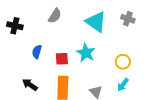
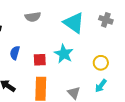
gray semicircle: (55, 16) -> (33, 17), turned 49

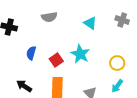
cyan triangle: (74, 23) -> (90, 23), size x0.6
red square: (40, 60) -> (56, 60), turned -32

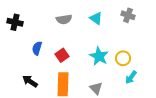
gray semicircle: (49, 17) -> (64, 19), moved
cyan star: (80, 54) -> (99, 56), moved
cyan arrow: (117, 86) -> (131, 77), moved

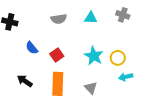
cyan triangle: (96, 18) -> (91, 18), turned -32
blue semicircle: (37, 48) -> (32, 48), turned -56
cyan arrow: (131, 77) -> (126, 77), turned 40

